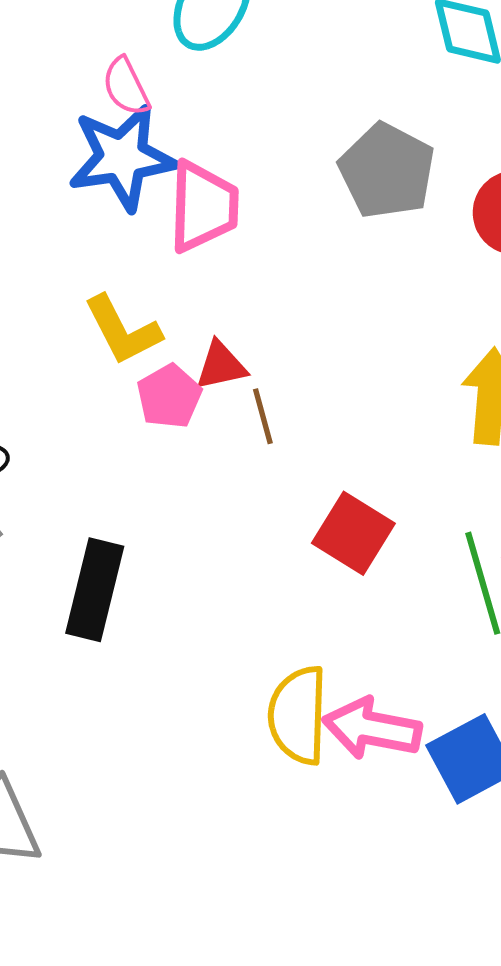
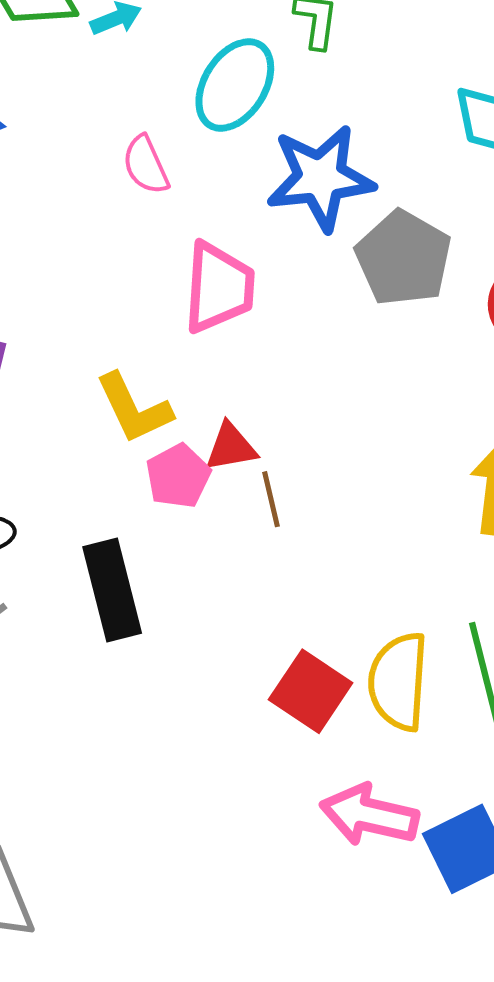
blue star: (122, 158) -> (320, 178), moved
red square: (353, 533) -> (311, 691), moved
black rectangle: (95, 590) -> (112, 590), moved, turned -30
yellow semicircle: (298, 715) -> (398, 682), moved

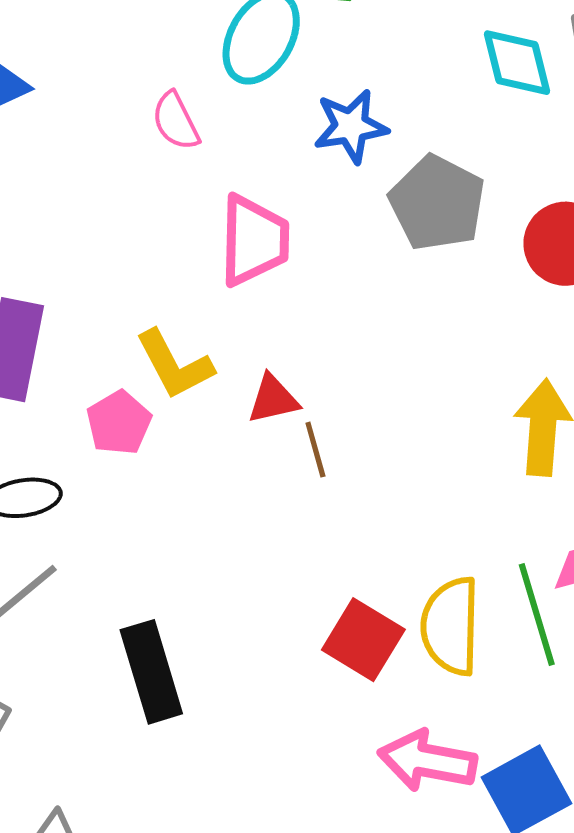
blue star: (320, 178) -> (351, 126), size x0.7
pink pentagon: (178, 476) -> (119, 423), moved
black rectangle: (112, 590) -> (151, 672), moved

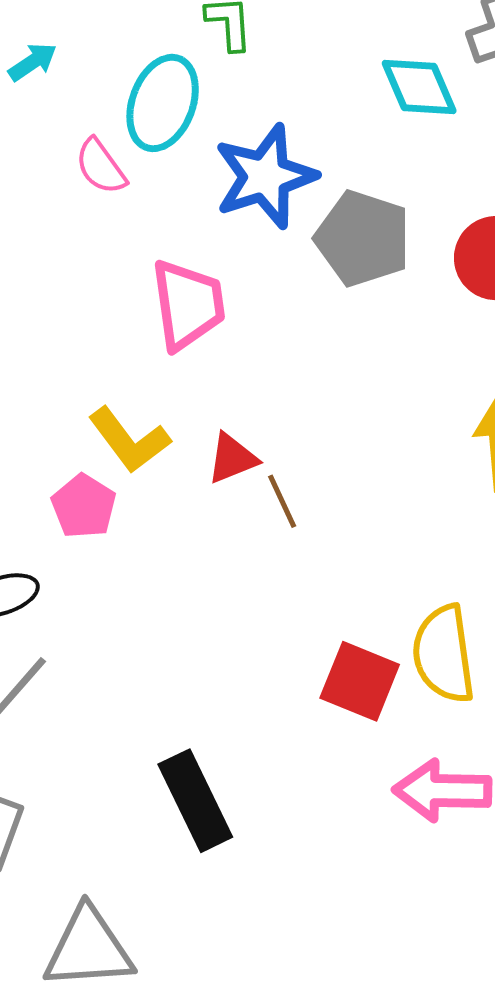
pink semicircle: (176, 121) -> (101, 166), moved
blue star: (351, 126) -> (265, 176), size x1.4
black rectangle: (151, 672) -> (195, 801), moved

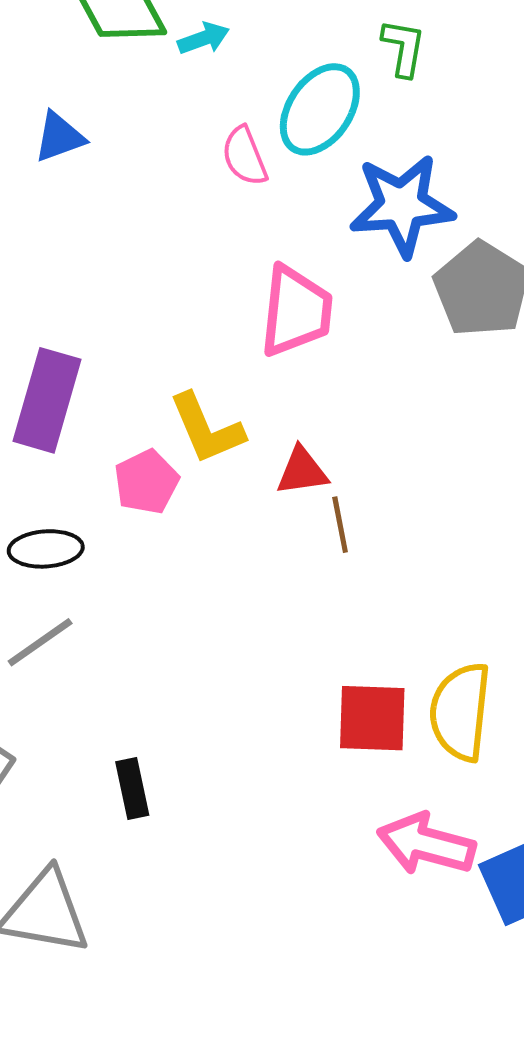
red square: (360, 681) -> (372, 718), turned -34
black rectangle: (195, 801) -> (132, 788), moved, size x0.6

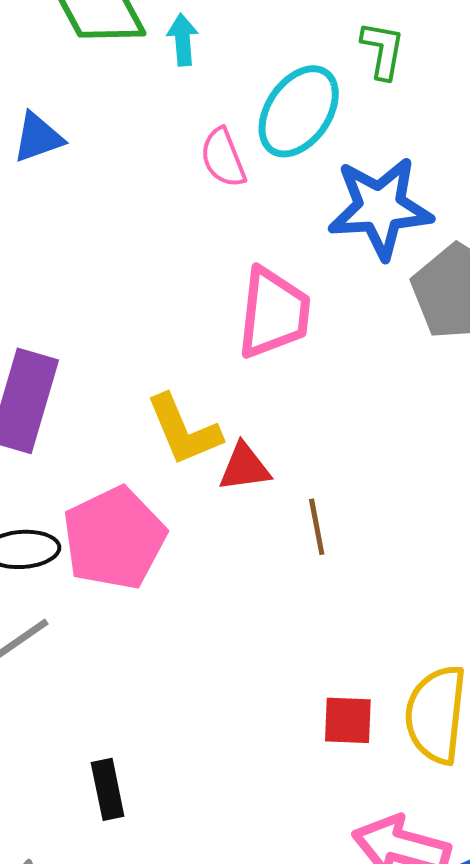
cyan arrow: (204, 38) -> (183, 40), turned -75
red triangle: (302, 471) -> (244, 467), moved
pink pentagon: (146, 482) -> (114, 538), moved, size x1.6
red square: (372, 718) -> (348, 720), size x0.7

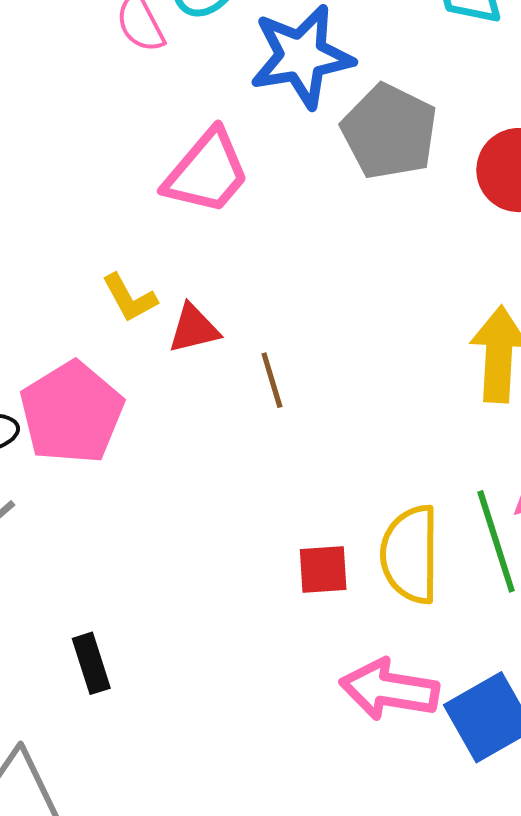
pink trapezoid: (274, 313) -> (207, 172), turned 40
yellow L-shape: (184, 430) -> (129, 298), size x0.7

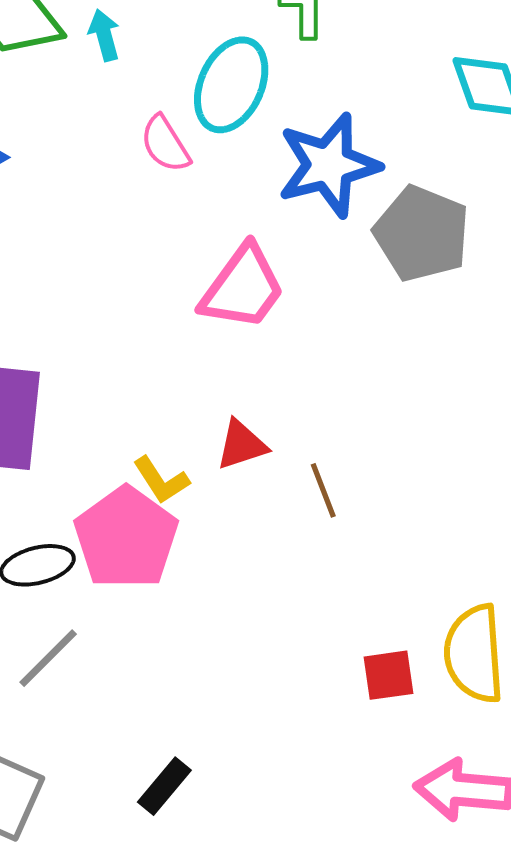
yellow L-shape: (129, 298) -> (161, 480), moved
black rectangle: (91, 663) -> (164, 786), turned 62

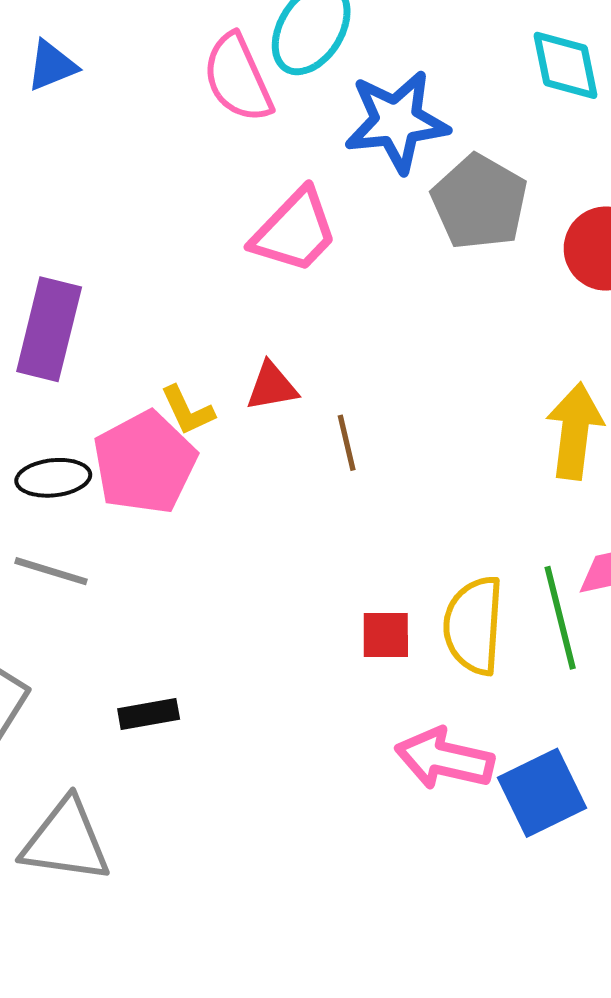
pink semicircle: (165, 144) -> (238, 78), size x1.5
gray line: (48, 658) -> (51, 571), turned 54
black rectangle: (164, 786) -> (149, 714), turned 32

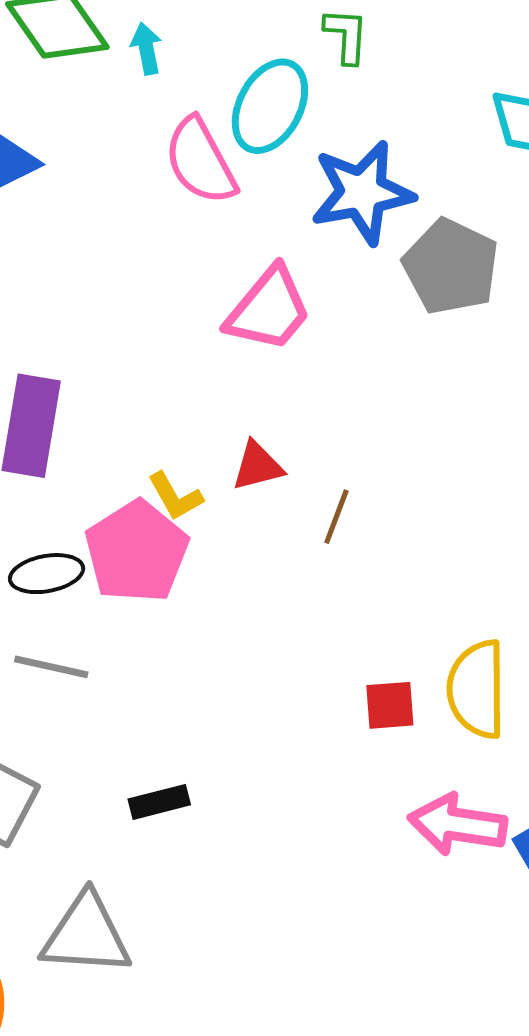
brown line: (347, 443) -> (336, 517), turned 38

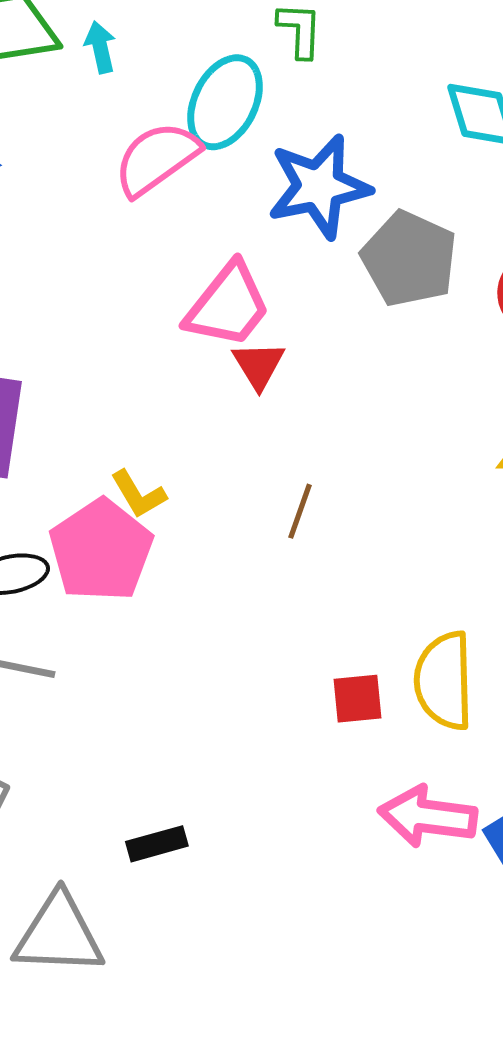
pink semicircle: (200, 161) -> (157, 159), turned 84
red triangle: (258, 466) -> (259, 365), moved, turned -46
black rectangle: (159, 802) -> (157, 844), moved

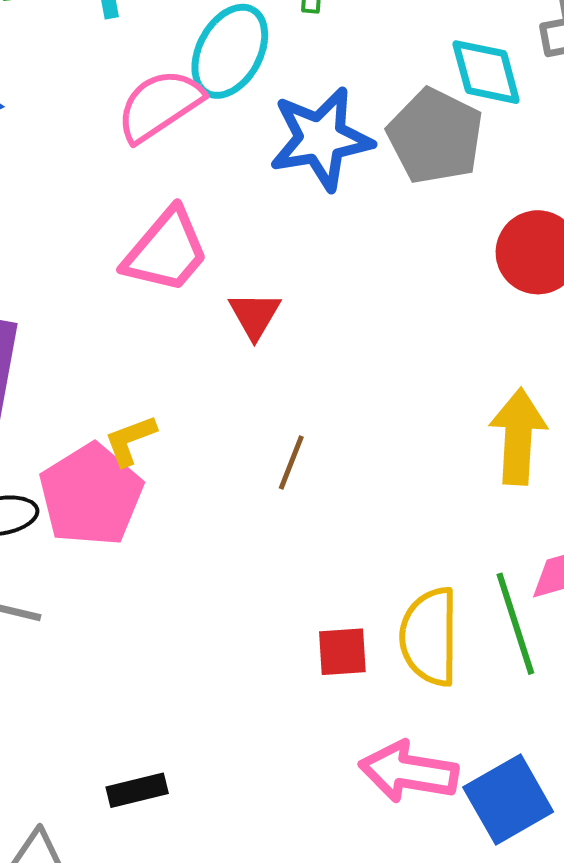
gray pentagon: (409, 259) -> (435, 136), moved
pink trapezoid: (228, 305) -> (166, 251), moved
yellow L-shape: (138, 494) -> (130, 440), turned 98

